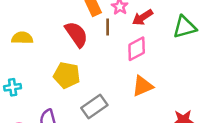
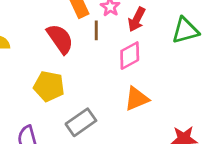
red arrow: (143, 17) -> (137, 19), turned -30

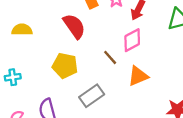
brown line: (96, 30) -> (110, 57), moved, turned -42

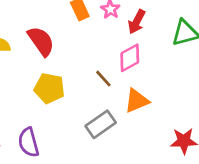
red semicircle: (74, 26) -> (41, 41), moved
gray rectangle: (92, 96) -> (101, 124), moved

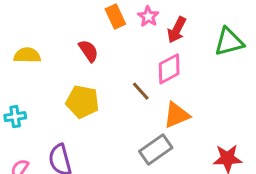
red semicircle: (41, 41) -> (88, 51), moved, size x0.7
gray rectangle: (101, 124) -> (156, 149), moved

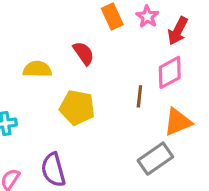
yellow semicircle: (27, 55) -> (37, 69), moved
brown line: (141, 91) -> (139, 96), turned 48

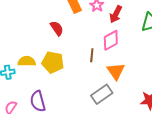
yellow semicircle: (37, 69) -> (27, 61), moved
orange triangle: (178, 122) -> (116, 71), turned -42

